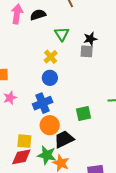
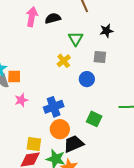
black star: (90, 39) -> (106, 31), moved
blue circle: (50, 78) -> (87, 79), moved
green square: (84, 114) -> (94, 119), turned 35

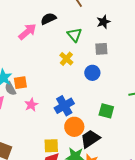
pink arrow: (32, 17) -> (27, 32), moved, turned 48

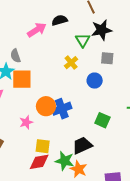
black star: (103, 22) -> (102, 30), moved, size x1.5
orange square: (20, 83) -> (22, 79), size x1.5
gray semicircle: (10, 89) -> (15, 56), moved
pink star: (31, 105) -> (26, 122), moved
orange circle: (74, 127) -> (46, 106), moved

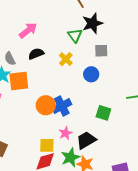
black semicircle: (60, 20) -> (36, 54), moved
pink star: (26, 122) -> (65, 133), moved
green star: (65, 161) -> (70, 157), turned -30

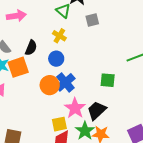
pink arrow: (28, 30) -> (16, 16), turned 42
black semicircle: (36, 54) -> (31, 48), moved, turned 147
blue circle: (91, 74) -> (56, 59), moved
pink star: (65, 133) -> (75, 108), size x1.5

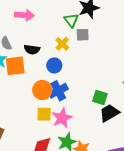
gray square: (92, 20) -> (83, 35), moved
black semicircle: (31, 48) -> (32, 50), turned 63
black trapezoid: (97, 110) -> (109, 113), moved
yellow square: (59, 124) -> (44, 114), moved

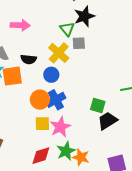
yellow cross: (62, 44) -> (59, 53), size x1.5

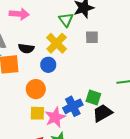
gray square: (79, 43) -> (92, 37), moved
blue cross: (56, 100) -> (73, 106), moved

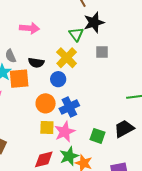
green square: (93, 98) -> (97, 136), moved
blue cross: (73, 106) -> (69, 107), moved
black trapezoid: (102, 113) -> (124, 129), moved

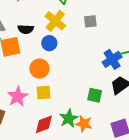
gray square: (102, 52) -> (90, 21), moved
blue cross: (69, 107) -> (112, 59), moved
pink star: (65, 132) -> (18, 97), moved

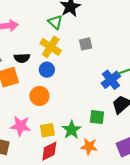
yellow square: (43, 92) -> (47, 130), moved
pink star: (18, 97) -> (21, 126), turned -30
green star: (69, 118) -> (72, 130), moved

